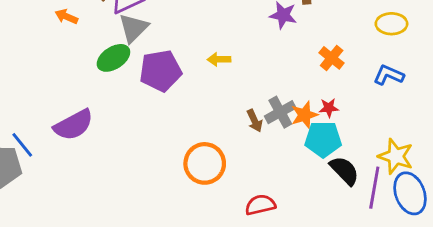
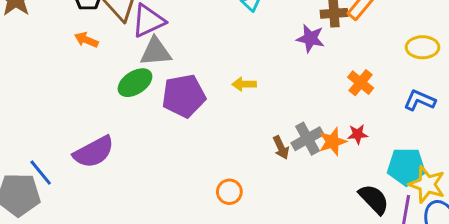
gray triangle: (133, 28) -> (156, 52), turned 40
cyan pentagon: (323, 139) -> (406, 167), moved
orange circle: (205, 163) -> (229, 192), size x0.6

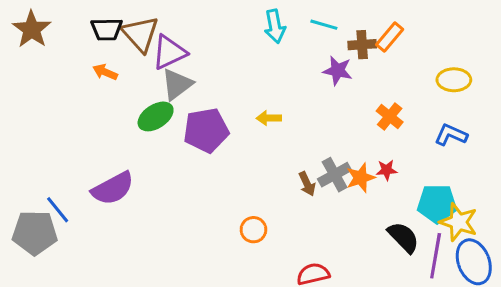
gray triangle: (156, 52) -> (177, 84), turned -32

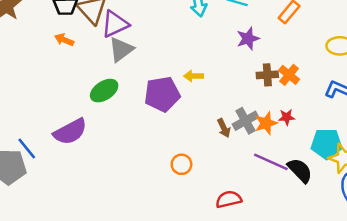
brown cross: (362, 45) -> (267, 75), moved
purple star: (338, 71) -> (248, 39), turned -30
green ellipse: (156, 116) -> (104, 91), moved
purple pentagon: (206, 130) -> (162, 94), moved
purple line: (436, 256) -> (271, 162), moved, turned -76

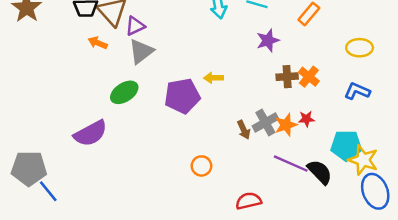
purple triangle: (115, 24) -> (135, 26), size x0.7
orange arrow: (64, 40) -> (98, 43), moved
blue line: (27, 149) -> (48, 191), moved

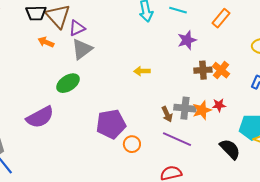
purple pentagon: (182, 96) -> (111, 124), moved
gray cross: (265, 122) -> (185, 108), turned 35
purple line: (291, 164) -> (177, 139), moved

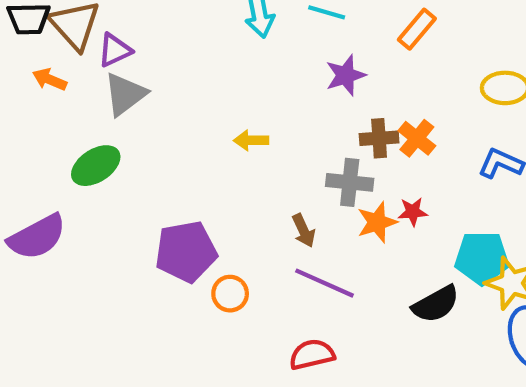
gray cross: (185, 108) -> (350, 182), moved
black semicircle: (230, 149) -> (436, 304), turned 105

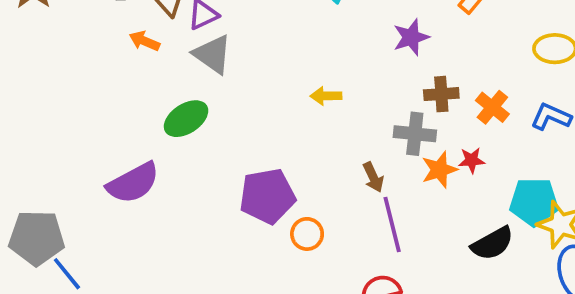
gray triangle: (125, 94) -> (212, 54), turned -48
orange cross: (417, 138) -> (492, 107), moved
purple line: (325, 283) -> (392, 225), turned 52

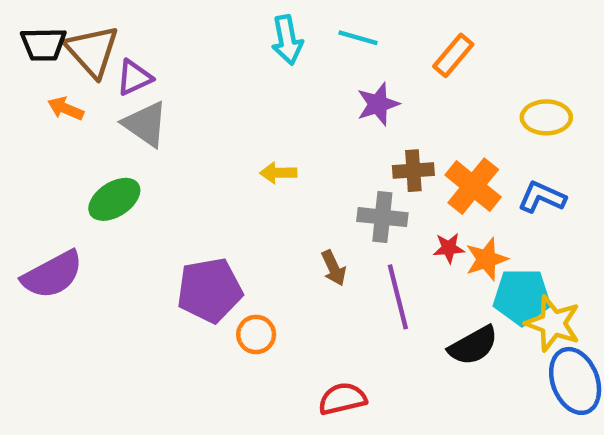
orange cross: (492, 107) -> (473, 186), size x1.4
orange star: (439, 170) -> (486, 259), moved
purple line: (392, 225) -> (398, 297), moved

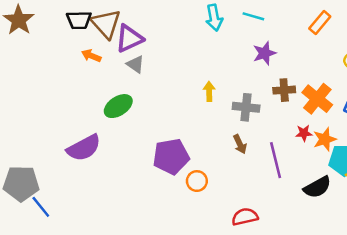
orange rectangle: (453, 55) -> (320, 22), moved
purple triangle: (134, 78) -> (129, 38), size x1.4
gray triangle: (145, 124) -> (135, 64), size x0.7
yellow arrow: (278, 173) -> (209, 91), turned 90
gray cross: (382, 217) -> (246, 107), moved

